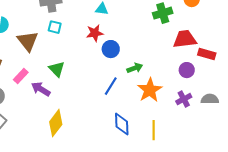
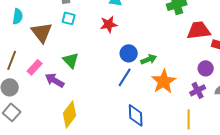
blue circle: (111, 49) -> (129, 53), moved
purple circle: (187, 70) -> (206, 68), moved
yellow line: (154, 130) -> (189, 119), moved

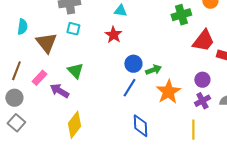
red star: (109, 24) -> (113, 35), turned -30
red trapezoid: (199, 30) -> (203, 41), turned 135
purple circle: (206, 68) -> (202, 80), moved

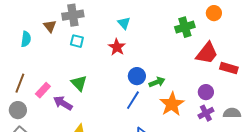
cyan triangle: (120, 11) -> (124, 23), turned 40
brown triangle: (46, 43) -> (50, 26), moved, size x0.6

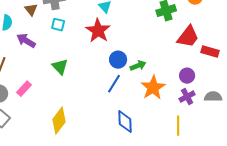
red star: (117, 47) -> (98, 31), size x1.4
pink rectangle: (43, 90) -> (24, 89), moved
purple arrow: (63, 103) -> (26, 41), moved

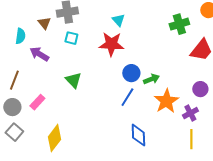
red star: (98, 31) -> (111, 44), turned -30
purple cross: (187, 97) -> (190, 113), moved
yellow diamond: (59, 121) -> (54, 138), moved

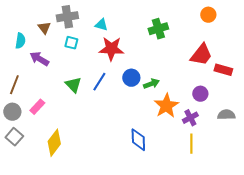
cyan triangle: (118, 20) -> (101, 25), moved, turned -32
green cross: (179, 24) -> (158, 29), moved
blue line: (127, 97) -> (99, 82), moved

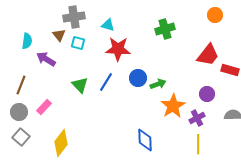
brown triangle: (44, 28) -> (59, 35), moved

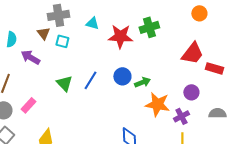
red star: (118, 49) -> (120, 36), moved
orange star: (173, 106) -> (157, 104), turned -30

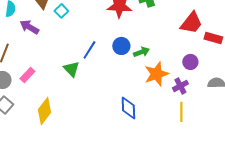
cyan square: (62, 41) -> (61, 11), turned 32
green triangle: (64, 83) -> (71, 69), moved
orange star: (157, 104) -> (156, 74), turned -30

